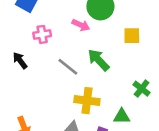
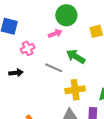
pink arrow: (81, 25) -> (55, 34), turned -32
black arrow: (20, 61) -> (16, 73), turned 136

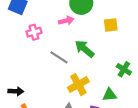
black arrow: (16, 73) -> (16, 91), moved
yellow cross: (75, 90) -> (78, 85), turned -30

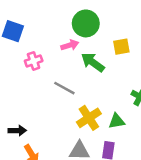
green arrow: (84, 49) -> (93, 62), moved
green triangle: (110, 95) -> (117, 121), moved

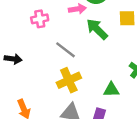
yellow cross: (89, 118) -> (69, 80), moved
black arrow: (17, 131) -> (13, 59), moved

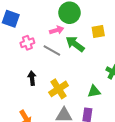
gray line: (65, 50) -> (52, 50), moved
black arrow: (13, 59) -> (32, 78), moved, turned -96

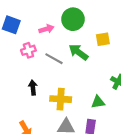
pink arrow: (57, 30) -> (46, 29), moved
yellow cross: (59, 89) -> (61, 99), turned 36

